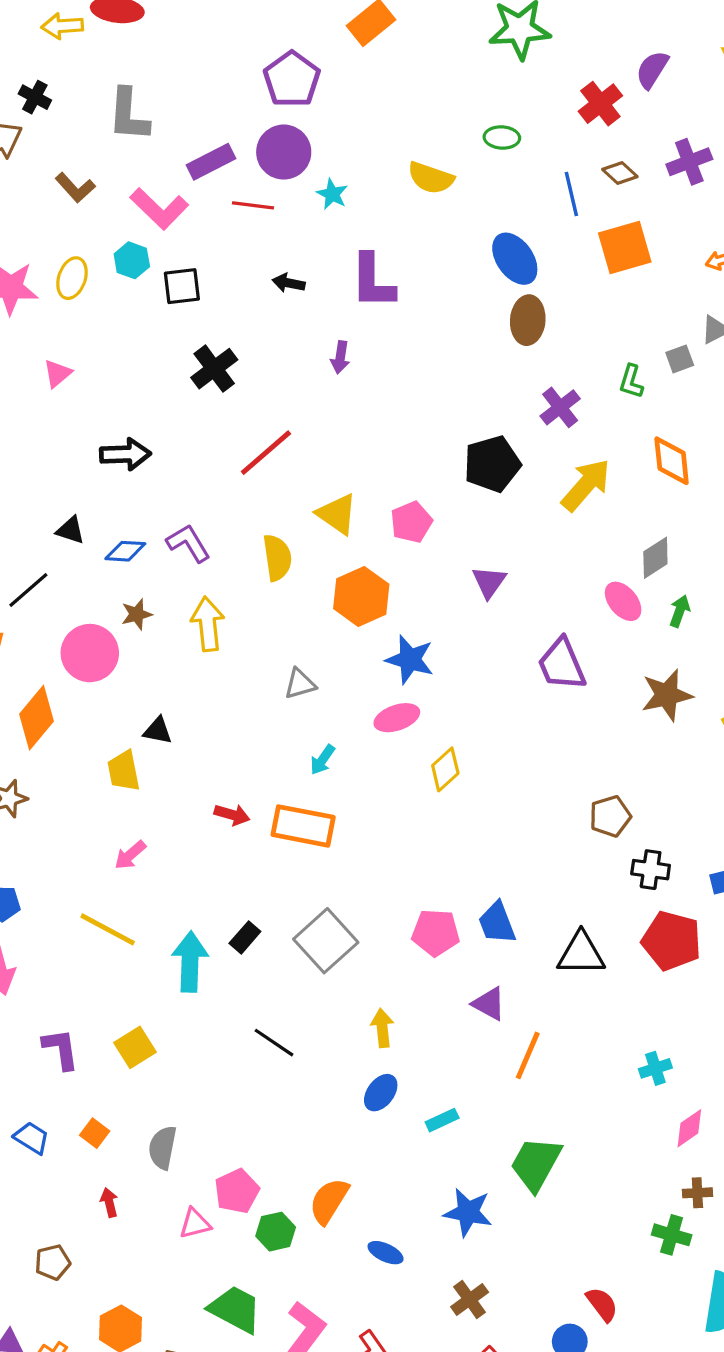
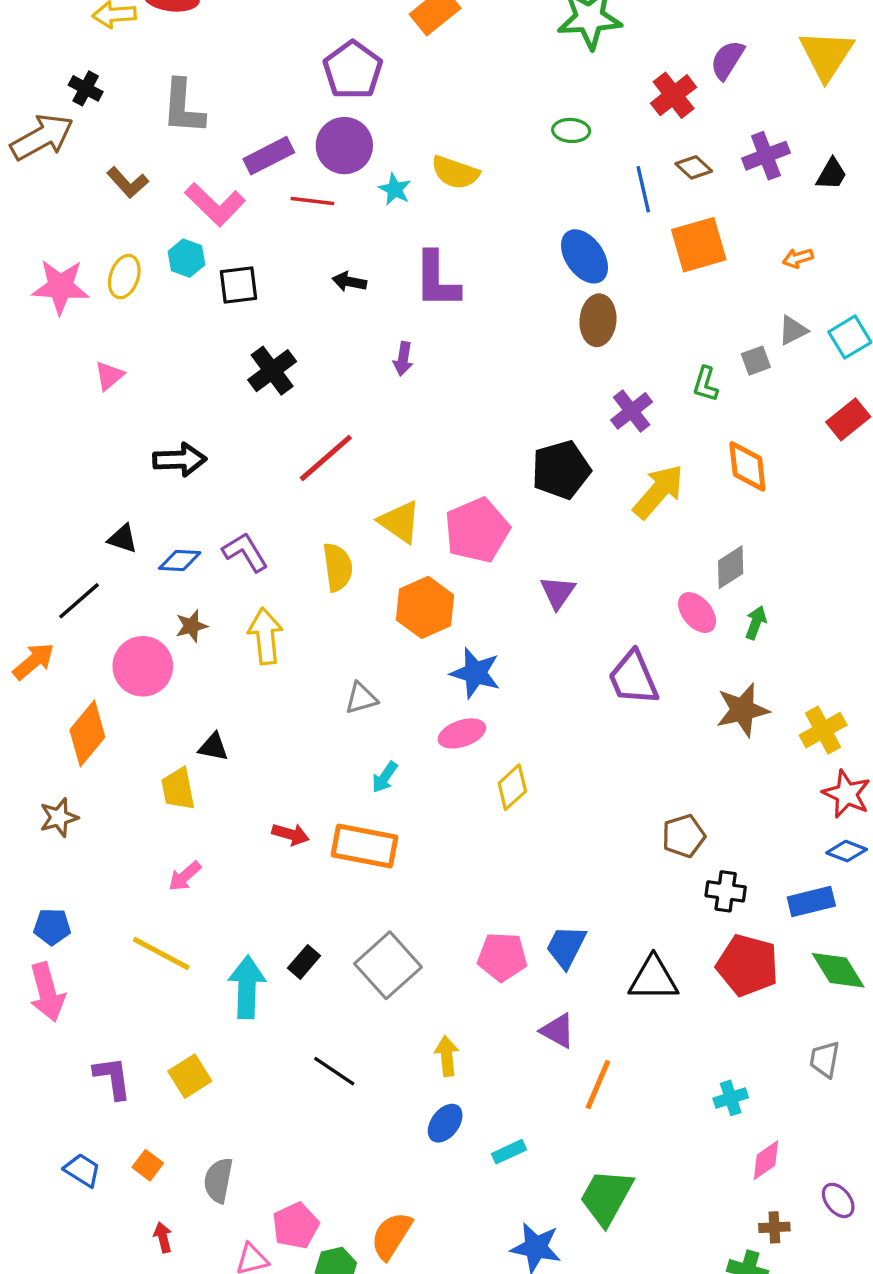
yellow semicircle: (431, 178) -> (455, 172), moved
pink pentagon: (411, 522) -> (477, 530), size x1.5
blue trapezoid: (497, 923) -> (566, 947), turned 48

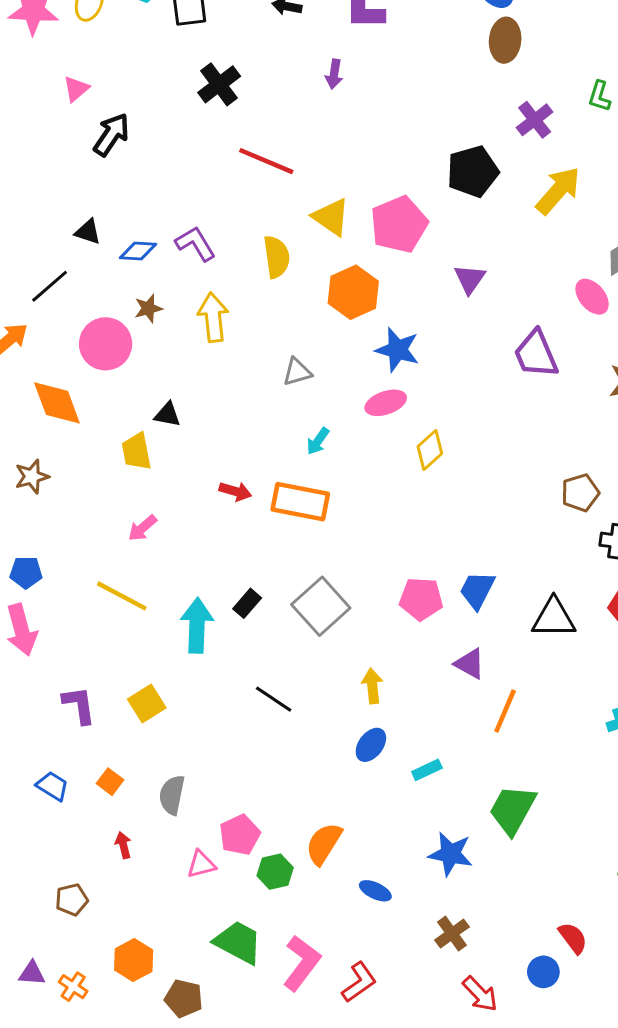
red line: (326, 458) -> (266, 161), turned 64
black arrow: (180, 460) -> (111, 135), moved, turned -54
orange diamond: (87, 733) -> (57, 403), turned -60

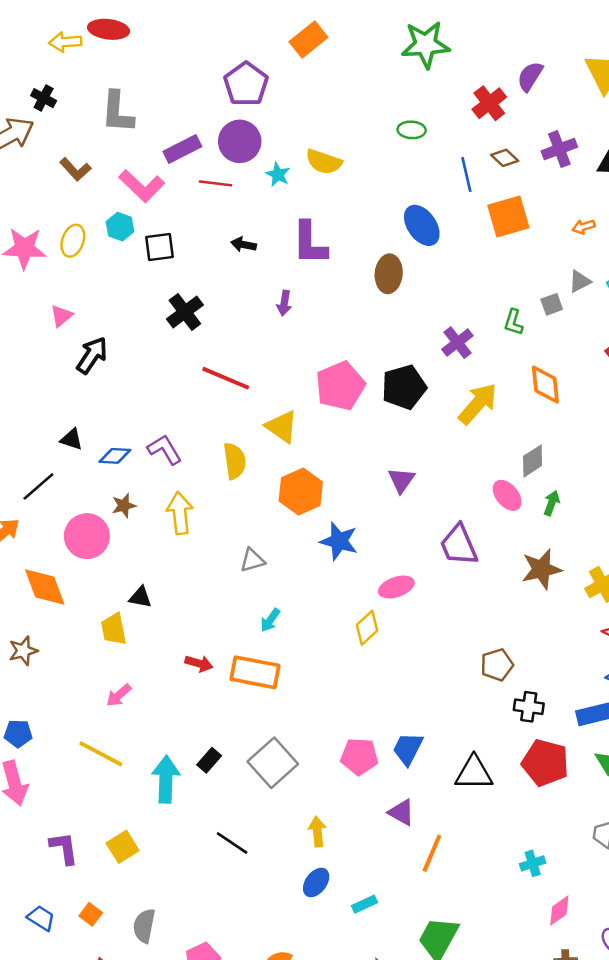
brown ellipse: (505, 40) -> (389, 274), moved
pink pentagon: (399, 224) -> (340, 386), moved
pink ellipse: (386, 403) -> (396, 587), moved

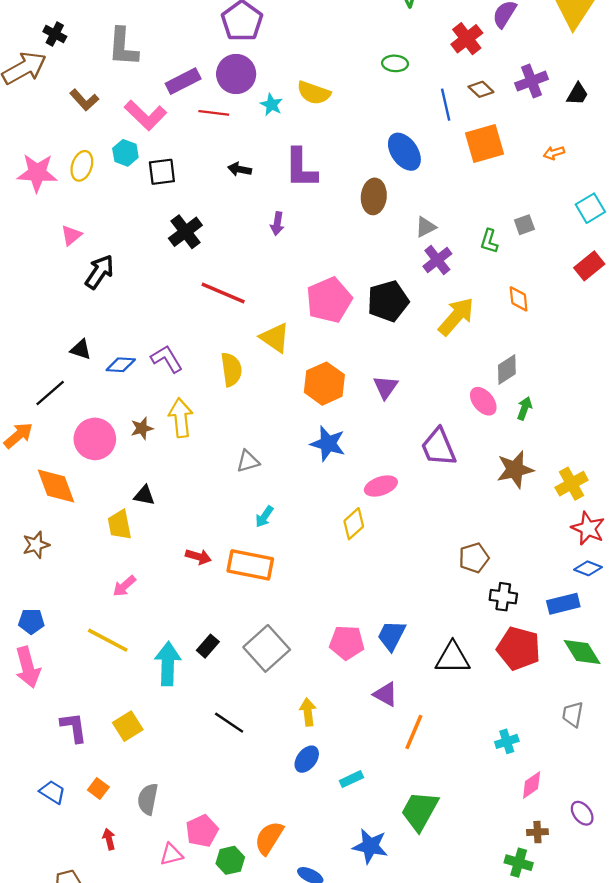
gray triangle: (580, 281) -> (426, 227), moved
orange diamond: (545, 385) -> (519, 299), size x0.7
orange hexagon: (301, 492) -> (324, 384), moved
brown star: (124, 506) -> (142, 428), moved

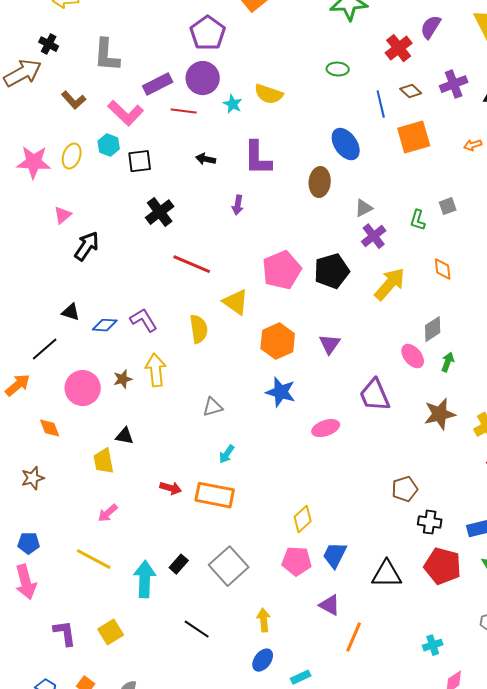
orange diamond: (56, 486) -> (50, 428), size x0.6
yellow diamond: (354, 524) -> (303, 519), moved

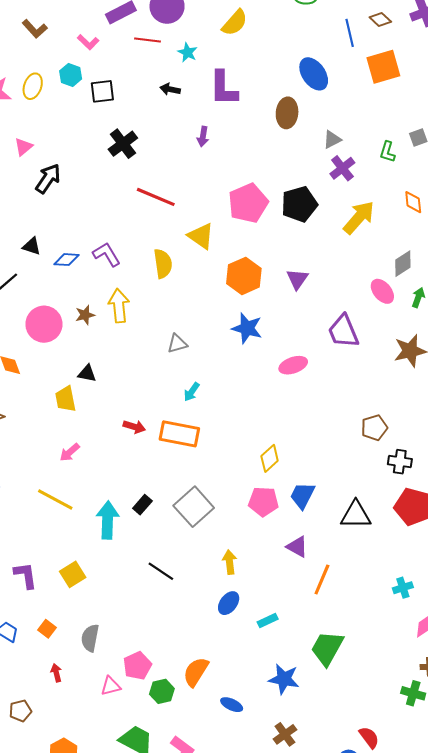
yellow semicircle: (269, 94) -> (235, 23), turned -68
cyan star: (233, 104) -> (188, 52), moved
pink L-shape: (126, 113) -> (88, 42), size x0.6

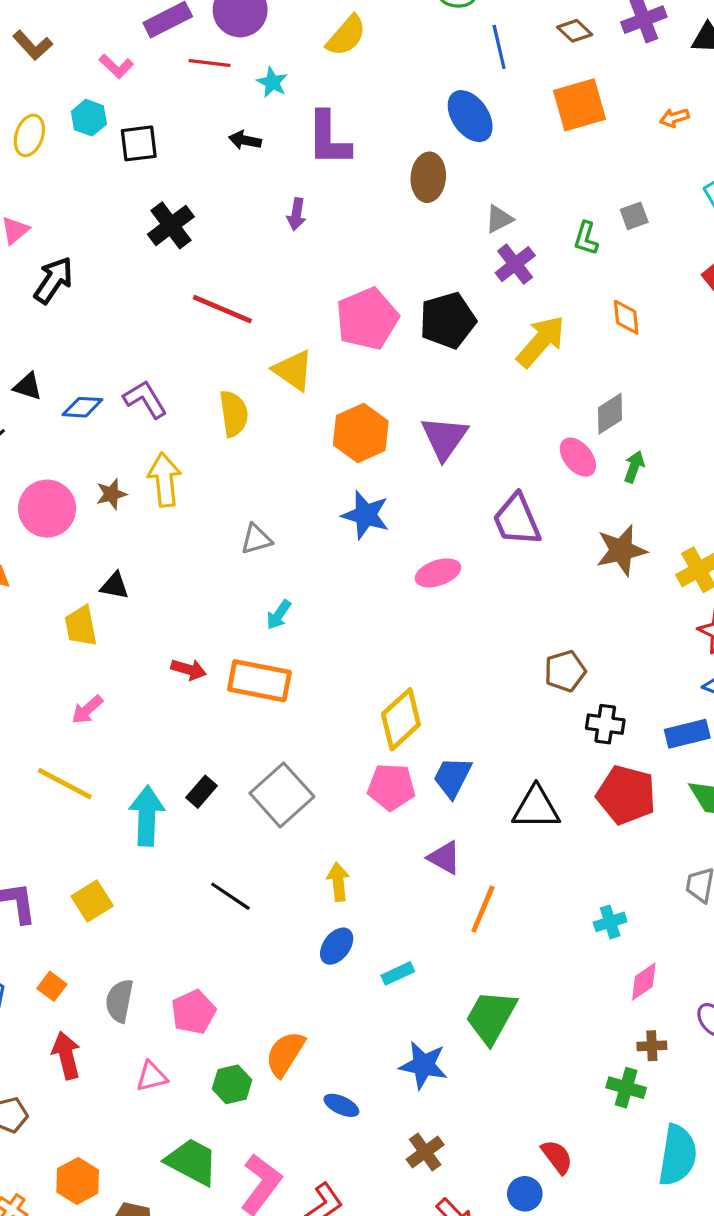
blue line: (350, 33) -> (499, 47), moved
purple triangle: (297, 279) -> (444, 438), size x1.4
yellow diamond: (270, 458) -> (401, 719), size x1.4
pink pentagon: (137, 666) -> (193, 1012), moved
red arrow: (56, 673) -> (66, 1055), size x1.6

